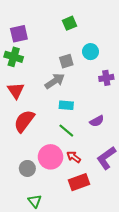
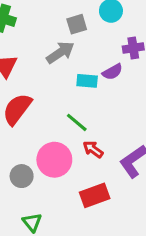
cyan rectangle: (66, 105) -> (87, 81), moved
purple semicircle: (97, 121) -> (112, 72), moved
red arrow: (74, 157) -> (93, 149), moved

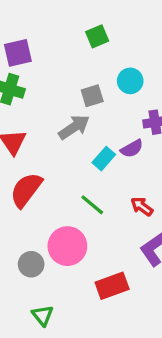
cyan rectangle: (87, 81) -> (104, 159), turned -54
red arrow: (93, 149) -> (142, 206), moved

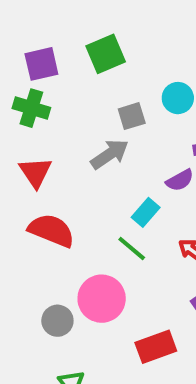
green square: (97, 36) -> (106, 54), moved, size x1.4
cyan rectangle: (104, 159) -> (146, 212), moved
red semicircle: (26, 190) -> (51, 230), turned 75

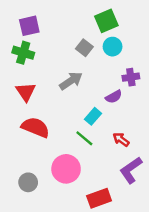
green square: (106, 54) -> (106, 21), moved
gray square: (132, 116) -> (84, 48), moved, turned -35
gray circle: (57, 321) -> (28, 182), moved

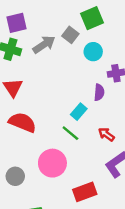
cyan circle: (113, 47) -> (93, 52), moved
gray square: (84, 48) -> (70, 35), moved
gray arrow: (71, 81) -> (44, 44), moved
purple semicircle: (114, 97) -> (99, 92), turned -56

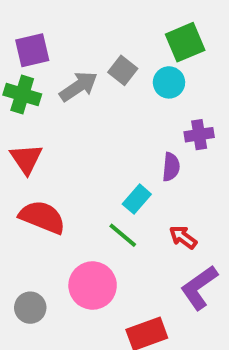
green square: (92, 18) -> (185, 42), moved
cyan circle: (93, 52) -> (169, 82), moved

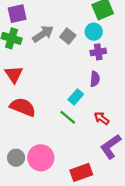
gray square: (123, 70) -> (68, 36), moved
purple cross: (199, 135) -> (98, 52), moved
pink circle: (93, 286) -> (41, 158), moved

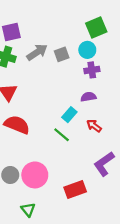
gray square: (68, 36) -> (62, 54), turned 32
purple semicircle: (95, 79) -> (88, 97), turned -104
red arrow: (102, 118) -> (94, 126), moved

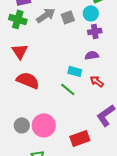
cyan rectangle: (69, 115) -> (75, 71), turned 64

